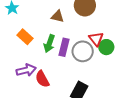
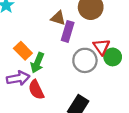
orange rectangle: (25, 37) -> (23, 51), moved
green arrow: (49, 44) -> (37, 63), moved
purple rectangle: (64, 47) -> (68, 31), moved

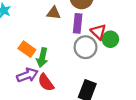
purple rectangle: (68, 31) -> (78, 23), moved

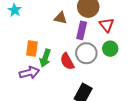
red triangle: (98, 32) -> (107, 25), moved
orange rectangle: (27, 49) -> (32, 49), turned 56
red semicircle: (46, 82) -> (67, 61), moved

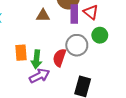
purple rectangle: (82, 30) -> (74, 14), moved
red semicircle: (67, 61) -> (59, 58), turned 60
purple arrow: (29, 73) -> (39, 76), moved

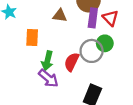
green circle: (100, 35) -> (105, 43), moved
orange rectangle: (21, 53) -> (32, 37), moved
purple arrow: (39, 76) -> (48, 78), turned 60

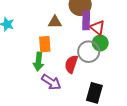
red triangle: (110, 18) -> (97, 28), moved
orange rectangle: (32, 37) -> (45, 44), moved
green arrow: (47, 61) -> (38, 62), moved

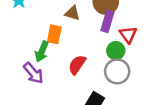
red triangle: (97, 28) -> (128, 35), moved
gray circle: (89, 52) -> (117, 71), moved
purple arrow: (51, 82) -> (33, 73), moved

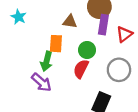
red triangle: (128, 35) -> (124, 34), turned 36
green circle: (116, 51) -> (87, 50), moved

